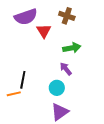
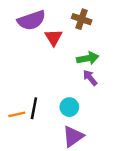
purple arrow: (66, 69) -> (90, 78), moved
black line: (23, 80) -> (34, 108), moved

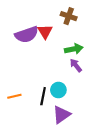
purple semicircle: (31, 20) -> (27, 35), moved
black line: (34, 108) -> (43, 96), moved

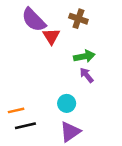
purple semicircle: (27, 35) -> (34, 20), moved, turned 65
black line: (43, 96) -> (25, 126), moved, turned 66

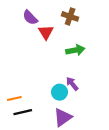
purple semicircle: (34, 20) -> (30, 18), size x0.7
purple arrow: (87, 75) -> (72, 84), moved

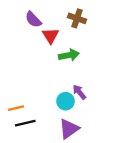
green arrow: (75, 50) -> (69, 55), moved

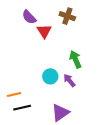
green arrow: (69, 55) -> (75, 59), moved, turned -102
cyan circle: (65, 101) -> (50, 76), moved

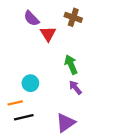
green arrow: (75, 59) -> (71, 65), moved
cyan circle: (50, 76) -> (30, 83), moved

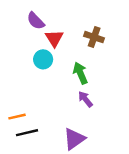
brown cross: (73, 17) -> (94, 37), moved
cyan circle: (30, 83) -> (43, 59), moved

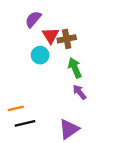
purple semicircle: (36, 21) -> (33, 19), turned 84
brown cross: (94, 37) -> (67, 39), moved, turned -30

